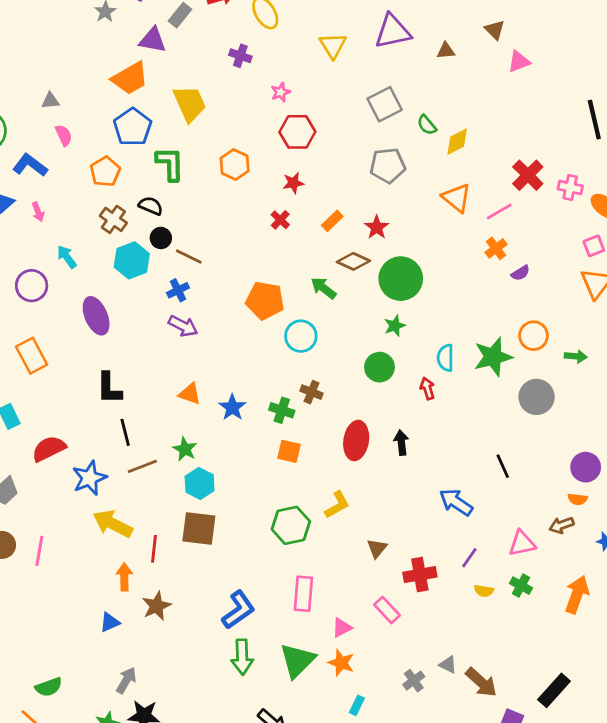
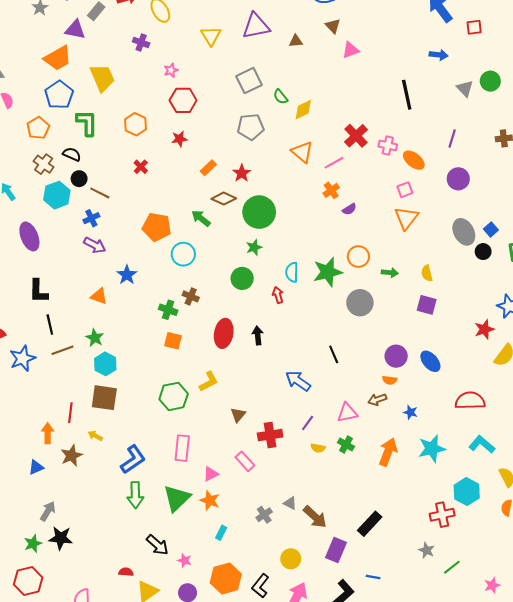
red cross: (280, 220) -> (141, 167), moved
blue star: (232, 407) -> (127, 275), moved
yellow arrow: (113, 524) -> (95, 436), moved, size x0.5

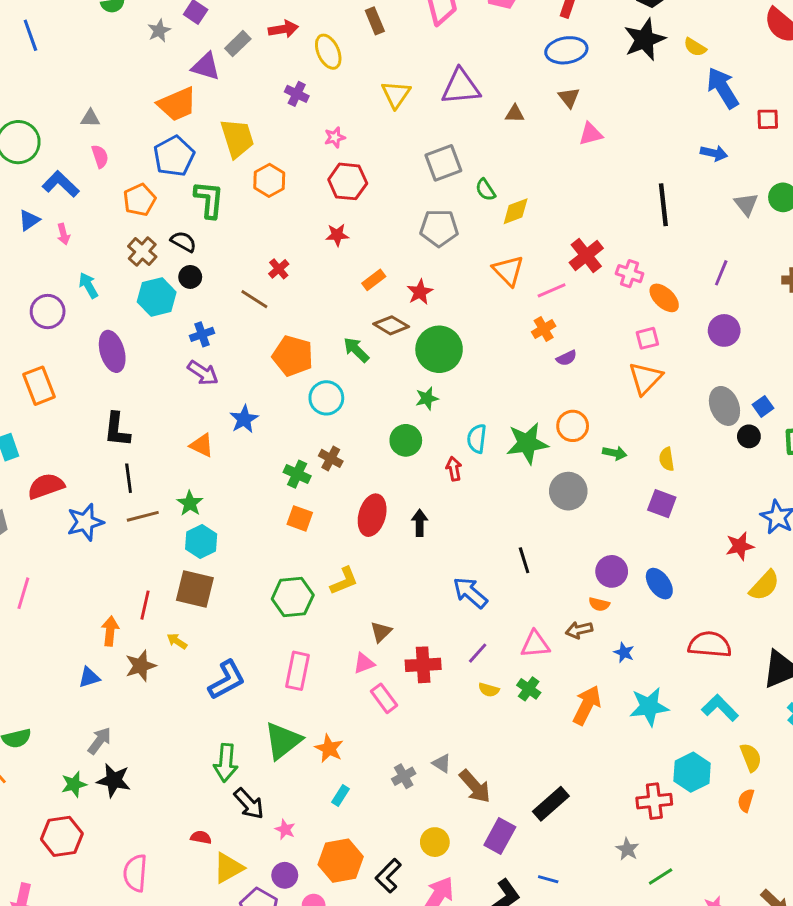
orange hexagon: (135, 124) -> (269, 180), moved
brown line: (100, 193) -> (254, 299), moved
pink triangle: (211, 474) -> (364, 663), moved
green arrow: (135, 495) -> (226, 763), moved

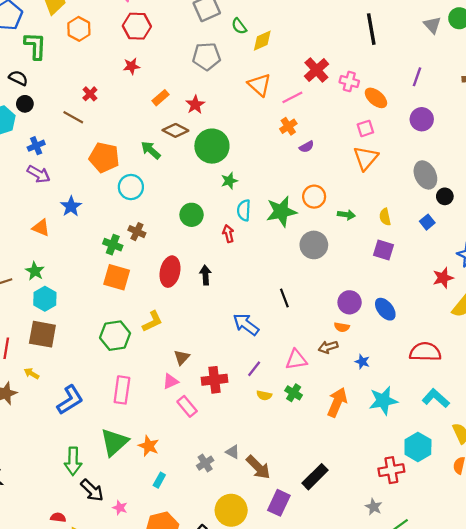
green star: (427, 398) -> (229, 181), moved
blue square: (763, 406) -> (427, 222), moved
orange square: (300, 518) -> (117, 277), size x1.4
yellow circle: (435, 842) -> (231, 510), size x1.5

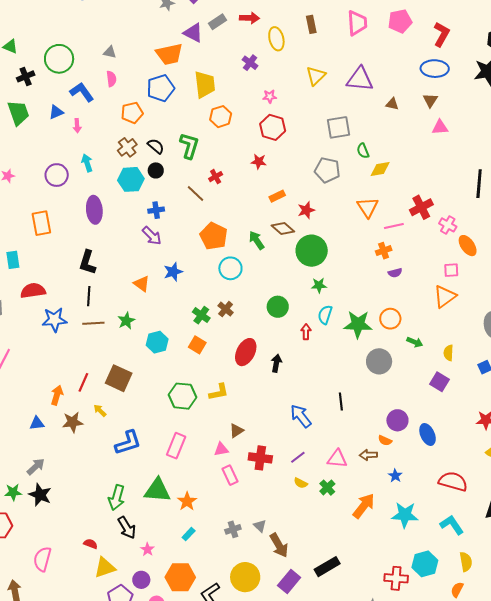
green L-shape: (35, 46) -> (189, 146), moved
orange square: (117, 277) -> (197, 345), size x0.7
cyan hexagon: (45, 299) -> (157, 342), moved
green triangle: (114, 442) -> (157, 490), turned 32

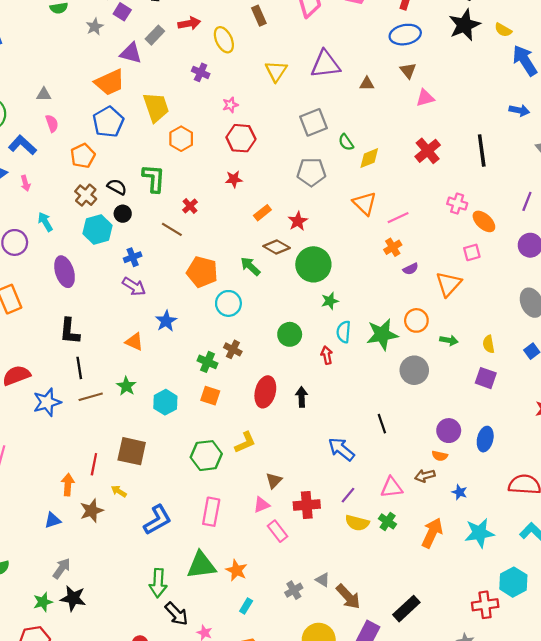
red cross: (421, 207) -> (428, 151), moved
orange triangle: (445, 296) -> (449, 284), moved
blue ellipse: (428, 435) -> (485, 439), turned 50
yellow semicircle: (301, 483) -> (357, 523), size x1.5

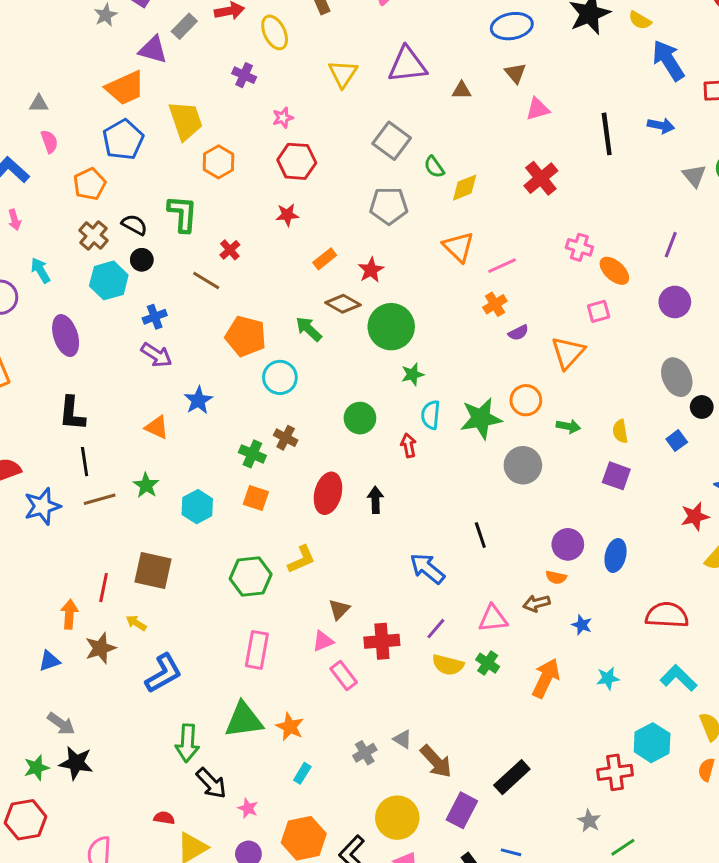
gray square: (313, 122) -> (392, 141), turned -32
black line: (482, 150) -> (607, 134), moved
blue L-shape: (157, 520) -> (164, 673), moved
cyan star: (479, 533) -> (608, 678), size x0.6
gray arrow: (62, 568) -> (61, 724), turned 90

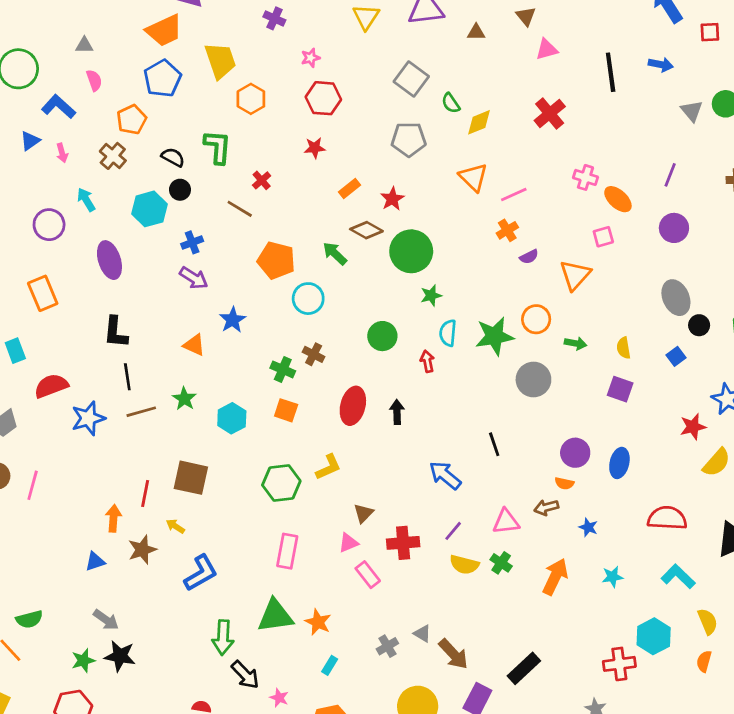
brown cross: (93, 235) -> (113, 156), moved

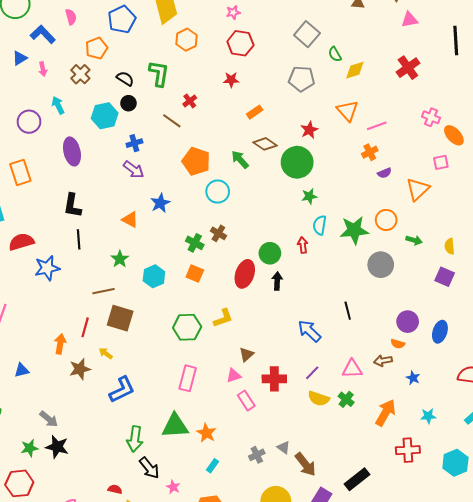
red star: (392, 199) -> (309, 130), moved
green circle: (382, 336) -> (270, 253), moved
brown line: (141, 412) -> (104, 291), moved
blue triangle: (95, 562) -> (22, 370), moved
red cross: (619, 664) -> (408, 450), moved

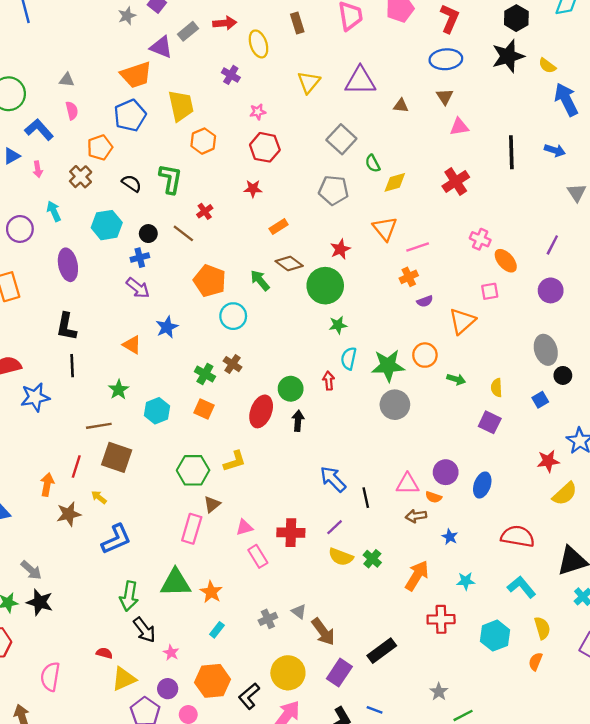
black circle: (128, 103) -> (148, 234), moved
gray circle: (381, 265) -> (395, 405), moved
black line: (348, 311) -> (366, 498), moved
brown triangle: (246, 355) -> (212, 504), moved
pink triangle: (352, 369) -> (407, 484), moved

